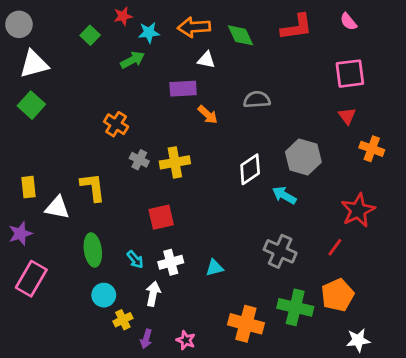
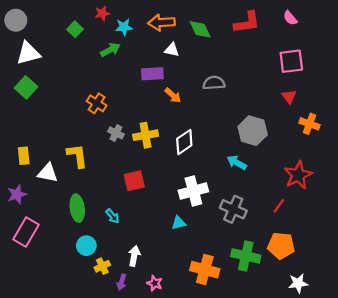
white diamond: (250, 169) -> (184, 142), moved
white cross: (171, 262) -> (193, 191), moved, size x1.4
white arrow: (153, 294) -> (134, 256), moved
orange pentagon: (338, 295) -> (281, 246), turned 30

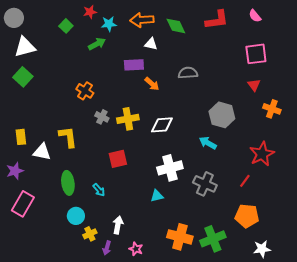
white diamond: (184, 142) -> (162, 125), turned 30
green cross: (246, 256) -> (213, 239), moved, turned -35

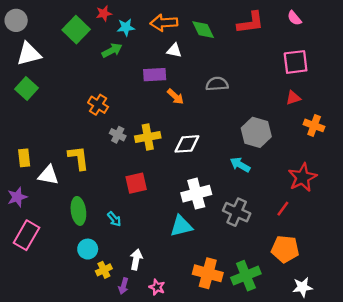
green square: (66, 26) -> (76, 30), size x1.6
red triangle: (254, 85) -> (293, 98), turned 48
cyan triangle: (157, 196) -> (181, 226), size x1.5

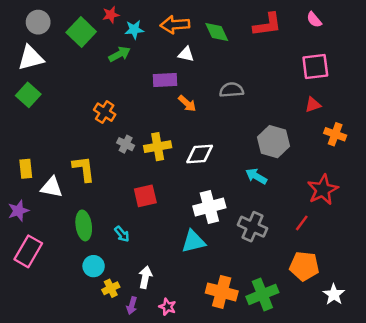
gray circle: (16, 20) -> (38, 22), moved
white star: (302, 287) -> (334, 294), moved, turned -30

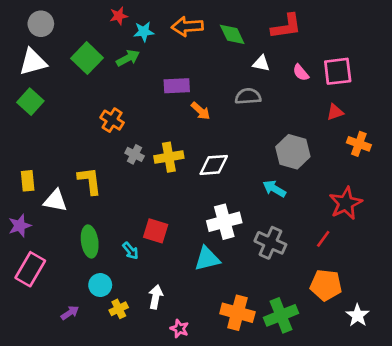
pink semicircle: (314, 20) -> (301, 73), moved
green square: (81, 32) -> (87, 58), moved
white triangle: (186, 54) -> (261, 63), moved
red square: (145, 196) -> (156, 231), moved, turned 30
purple arrow: (132, 306) -> (70, 313), moved, turned -140

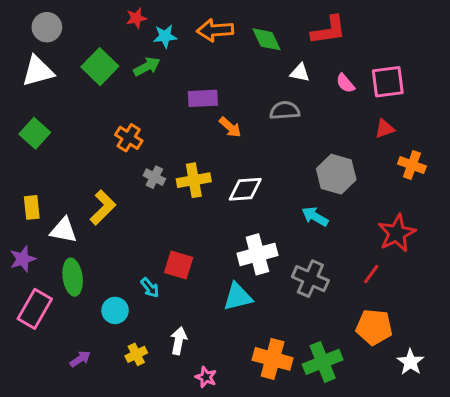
green square: (30, 102) -> (35, 133), moved
yellow L-shape: (90, 181) -> (103, 207), turned 52
green ellipse: (90, 241) -> (73, 277), moved
cyan circle: (100, 285) -> (115, 310), moved

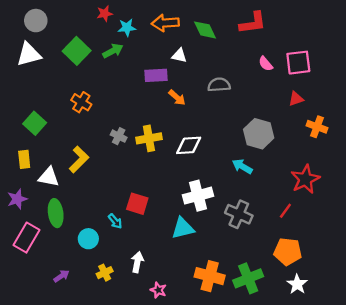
white triangle: (300, 73) -> (179, 56), moved
green square: (35, 133) -> (35, 123), moved
orange cross: (129, 138) -> (81, 102), moved
white star: (410, 362) -> (297, 284), moved

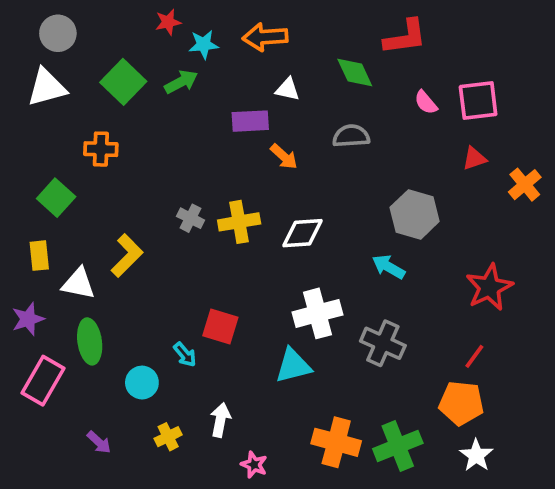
green diamond: (205, 30) -> (355, 73), moved
orange cross: (81, 102) -> (101, 149), moved, turned -30
orange cross: (317, 127) -> (525, 185), moved, turned 30
red line: (285, 211) -> (474, 356), moved
purple arrow: (61, 276) -> (99, 442), turned 77

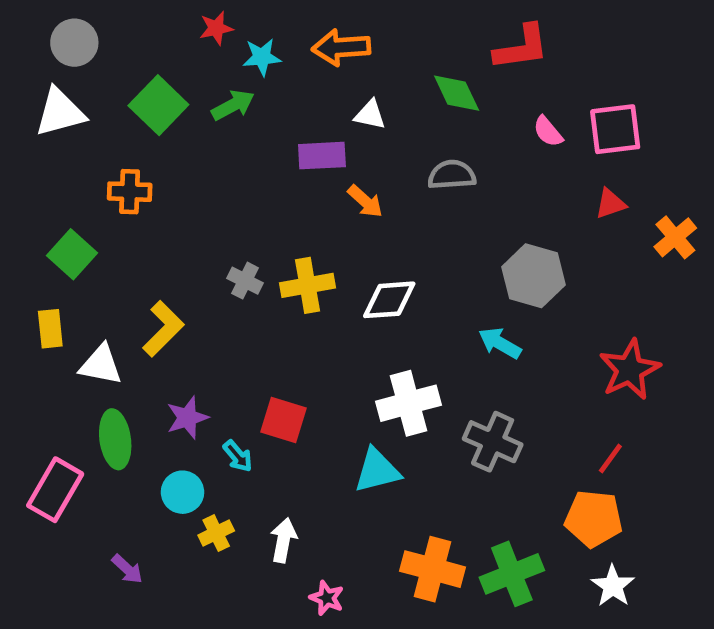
purple star: (28, 319) -> (187, 418), moved
yellow cross: (168, 437) -> (216, 533), moved

